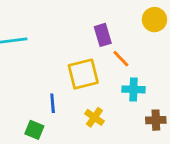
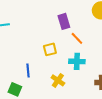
yellow square: (83, 74) -> (50, 49), size x0.6
cyan cross: (134, 89) -> (77, 61), moved

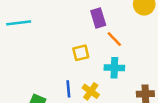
blue line: (28, 70) -> (68, 89), moved

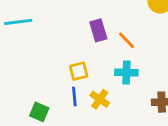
purple rectangle: (98, 18) -> (98, 30), moved
yellow square: (81, 53) -> (79, 71), moved

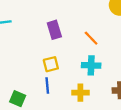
purple rectangle: (98, 30) -> (54, 30), moved
yellow cross: (100, 99) -> (80, 93), moved, turned -35

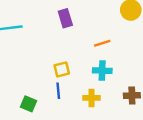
purple rectangle: (54, 30) -> (65, 18), moved
orange line: (91, 38) -> (102, 43), turned -63

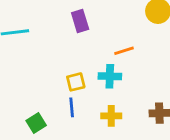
cyan cross: (102, 71) -> (110, 76), moved
green square: (28, 104) -> (36, 123), turned 35

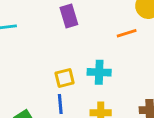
orange line: (124, 51) -> (127, 33), moved

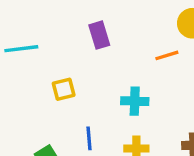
yellow square: (65, 78) -> (64, 89), moved

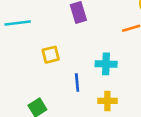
blue line: (89, 138) -> (77, 82), moved

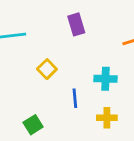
yellow square: (51, 55) -> (47, 69), turned -30

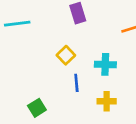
yellow square: (47, 69) -> (66, 55), moved

